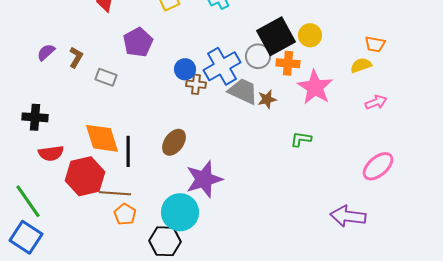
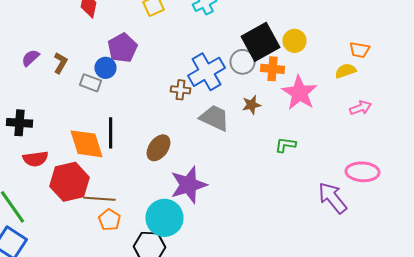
blue circle: (185, 69) -> (106, 68), moved
gray trapezoid: (243, 91) -> (214, 118), moved
black line: (128, 151) -> (110, 133), moved
pink ellipse: (378, 166) -> (362, 172), turned 44
purple arrow: (348, 216) -> (332, 198), moved, turned 44

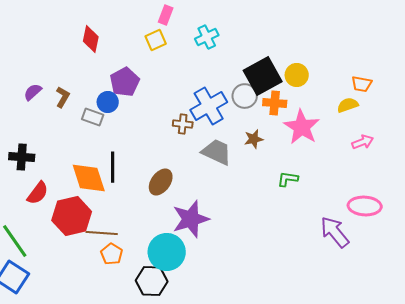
red semicircle: (36, 159) -> (38, 193), turned -45

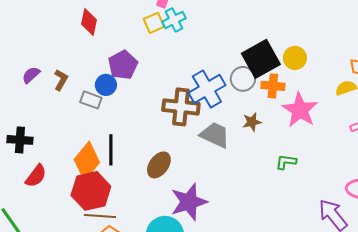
cyan cross: (207, 37) -> (174, 20), moved
brown cross: (183, 124) -> (181, 107), size x1.8
orange diamond: (89, 178) -> (87, 161), turned 57
red hexagon: (72, 216) -> (91, 191), moved

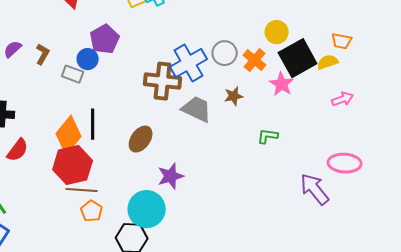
black square: (261, 59) -> (298, 58), moved
orange cross: (273, 86) -> (255, 60), turned 35
pink star: (300, 110) -> (282, 84), size x0.7
purple star: (189, 202) -> (171, 176), size x0.7

